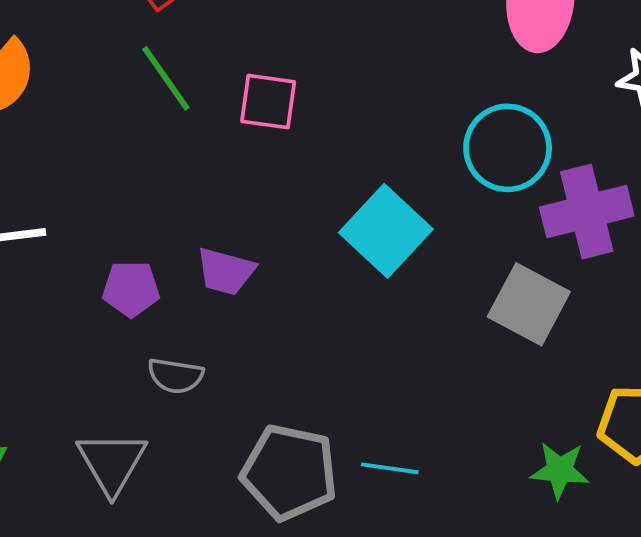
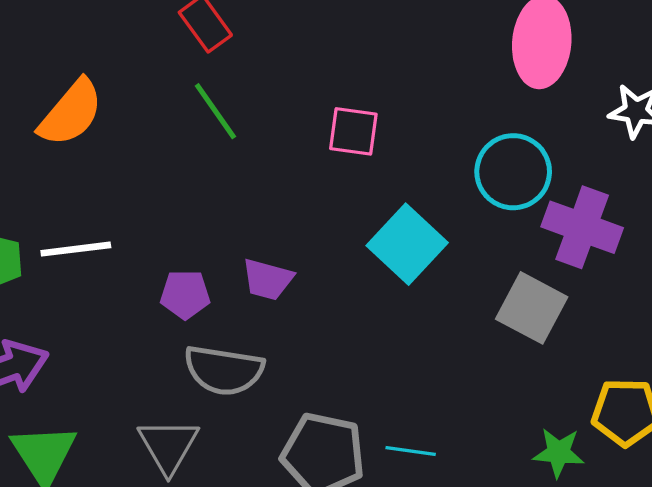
pink square: (268, 102) -> (353, 131), moved
purple cross: (587, 212) -> (582, 227), turned 34
gray semicircle: (175, 376) -> (224, 370), size x1.6

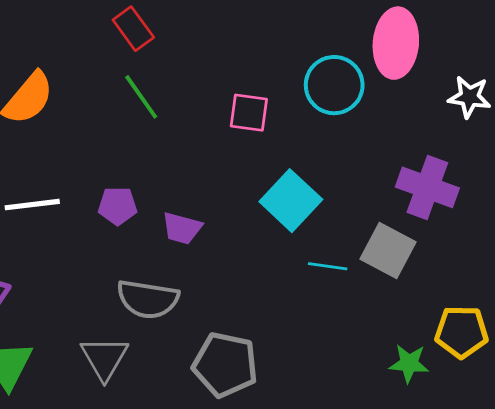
cyan circle: (513, 172) -> (334, 85), moved
purple pentagon: (185, 295) -> (118, 206), moved
cyan line: (411, 451) -> (328, 266), moved

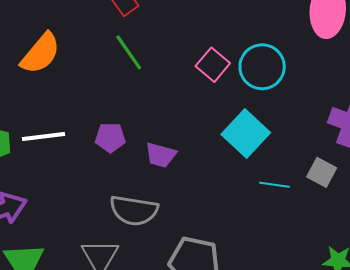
cyan circle: (334, 85) -> (262, 67), moved
pink square: (249, 113) -> (213, 65), turned 32
gray square: (388, 250) -> (322, 172), size x0.7

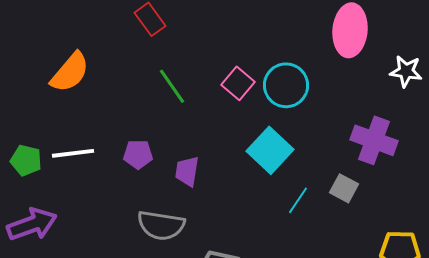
green line: (129, 52) -> (172, 86), moved
purple trapezoid: (161, 155) -> (187, 171), turned 84
cyan line: (274, 185) -> (298, 200), turned -64

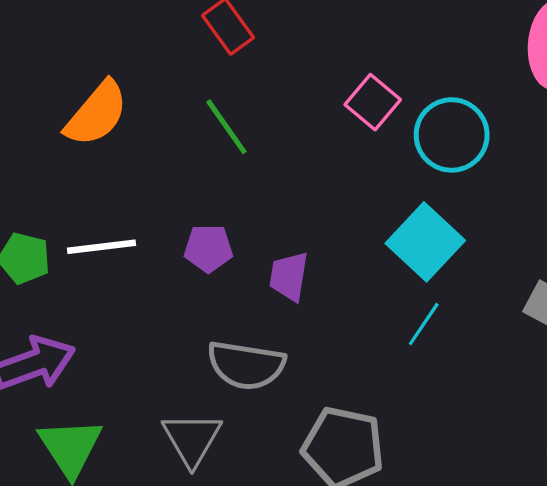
pink square: (238, 83) -> (373, 102), moved
green line: (172, 86) -> (226, 127), moved
cyan line: (298, 200) -> (424, 324), moved

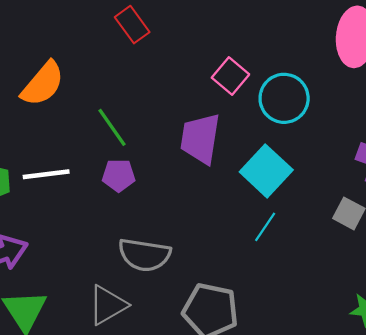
green line: (226, 127) -> (112, 127), moved
purple trapezoid: (289, 276) -> (200, 139), moved, size x1.5
gray triangle: (192, 439) -> (108, 305), turned 30

